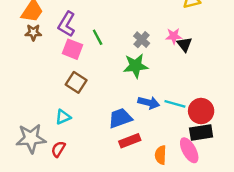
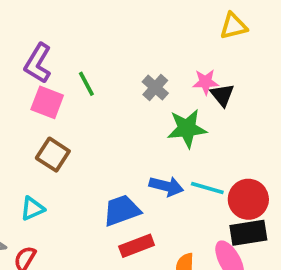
green star: (136, 66) -> (187, 128), moved

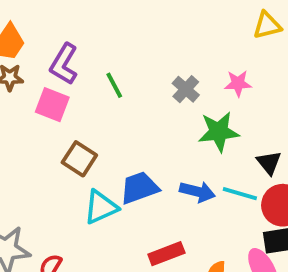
black triangle: (222, 95) -> (269, 163), moved
pink square: (47, 102) -> (52, 105), moved
cyan triangle: (32, 209) -> (101, 207), moved, size x1.4
blue trapezoid: (122, 210) -> (139, 188), moved

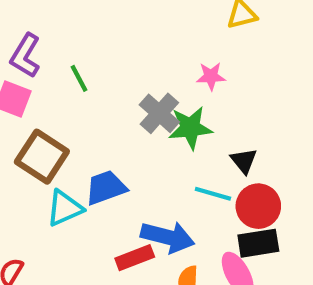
gray cross: (186, 89) -> (159, 113), moved, size x1.4
brown square: (79, 159) -> (42, 157), size x1.4
blue arrow: (197, 192) -> (168, 237), moved, size x1.4

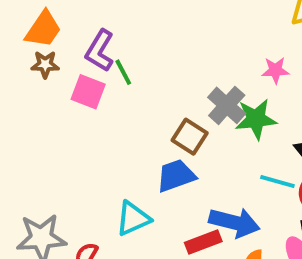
green line: (79, 78) -> (123, 72), moved
brown square: (42, 157) -> (190, 137), moved, size x0.7
cyan triangle: (65, 208) -> (133, 219), moved

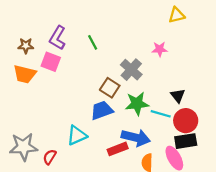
orange trapezoid: (43, 29) -> (25, 74), moved, turned 70
green line: (123, 72) -> (93, 42), moved
green star: (256, 119) -> (137, 104), moved

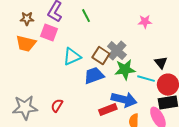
gray cross: (131, 70) -> (117, 51), moved
cyan triangle: (77, 135) -> (72, 57), moved
red semicircle: (50, 157) -> (57, 106), moved

